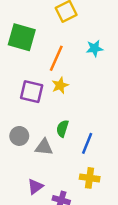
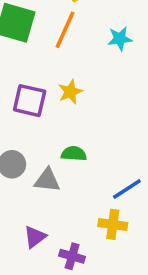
orange line: (56, 58) -> (65, 30), moved
green semicircle: (62, 129) -> (74, 154), turned 77
blue line: (87, 143) -> (127, 189), moved, turned 35

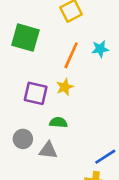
orange line: (65, 30) -> (71, 55), moved
green semicircle: (74, 154) -> (58, 122), moved

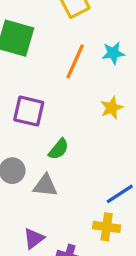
yellow star: (65, 87) -> (112, 108), moved
green semicircle: (58, 122) -> (59, 149), turned 126

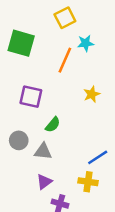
cyan star: (113, 53) -> (86, 43), moved
purple triangle: (34, 239) -> (44, 182), moved

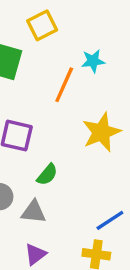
yellow square: (65, 18) -> (42, 25), moved
yellow star: (92, 94) -> (101, 132), size x1.6

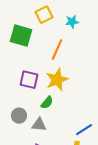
cyan star: (93, 61) -> (72, 22), moved
yellow star: (101, 132) -> (57, 80), moved

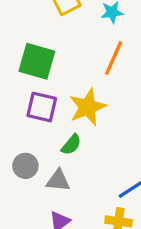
green square: (21, 36) -> (37, 61), moved
orange line: (57, 50) -> (114, 58), moved

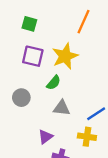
green square: (37, 61) -> (29, 24), size x0.6
gray triangle: (58, 181) -> (62, 108), moved

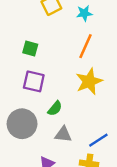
yellow star: (65, 56) -> (89, 81), moved
gray circle: (21, 98) -> (22, 124), size x1.6

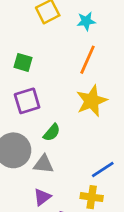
purple square: (34, 81) -> (27, 101), turned -30
gray triangle: (63, 134) -> (44, 164), moved

